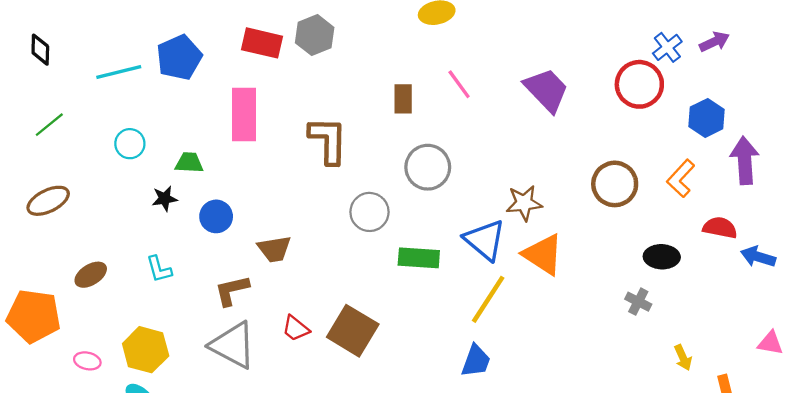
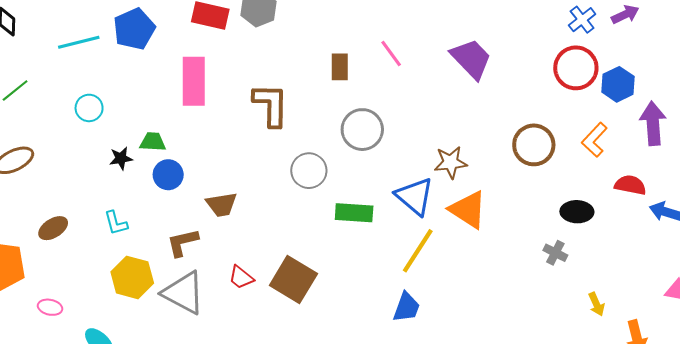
red circle: (639, 84) -> (576, 68), moved
green trapezoid: (189, 163) -> (153, 142), moved
yellow hexagon: (146, 350) -> (132, 277), moved

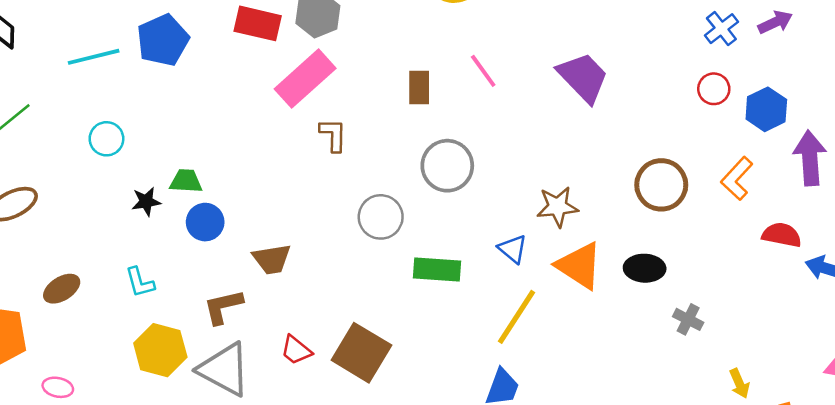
red circle: (576, 68) -> (714, 89), size x0.6
pink rectangle: (194, 81) -> (305, 79), moved, turned 48
brown L-shape: (271, 105) -> (333, 135), size x0.6
blue triangle: (415, 196) -> (513, 249), size x0.6
black ellipse: (577, 212) -> (645, 268), moved

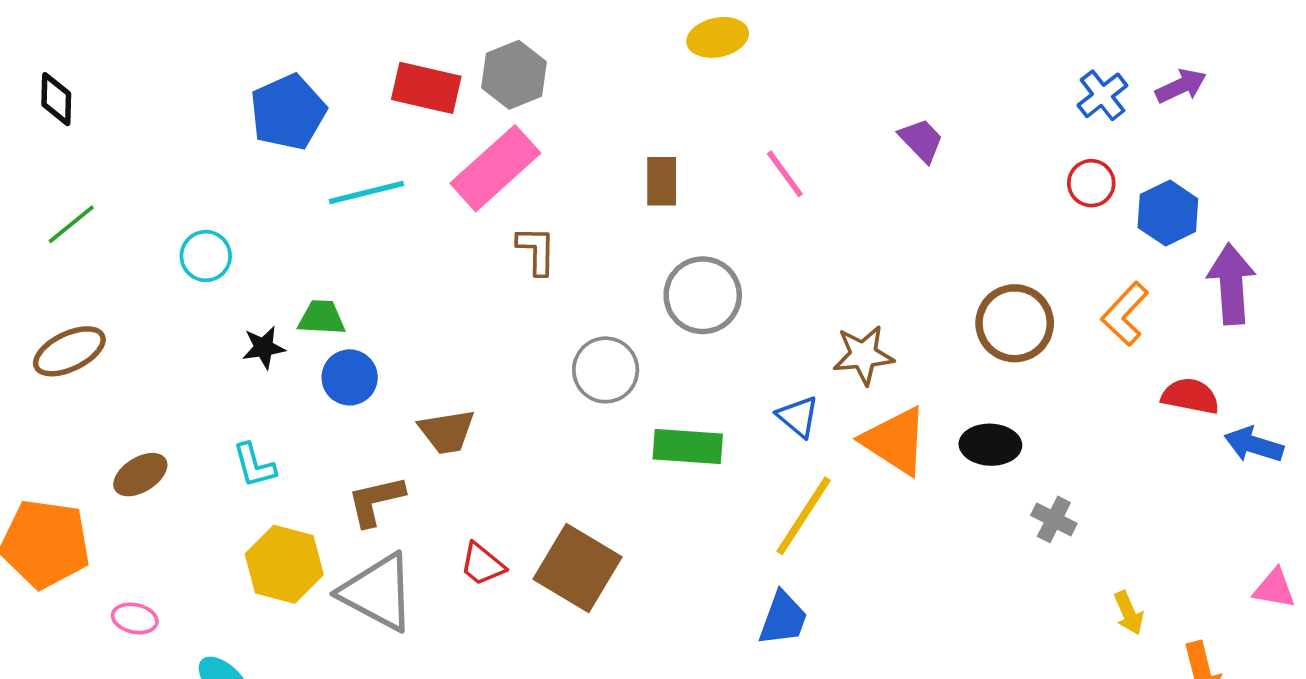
cyan line: (94, 57) -> (366, 192), moved
pink line: (483, 71) -> (785, 174), moved
purple trapezoid: (583, 77) -> (921, 140), moved, size x0.6

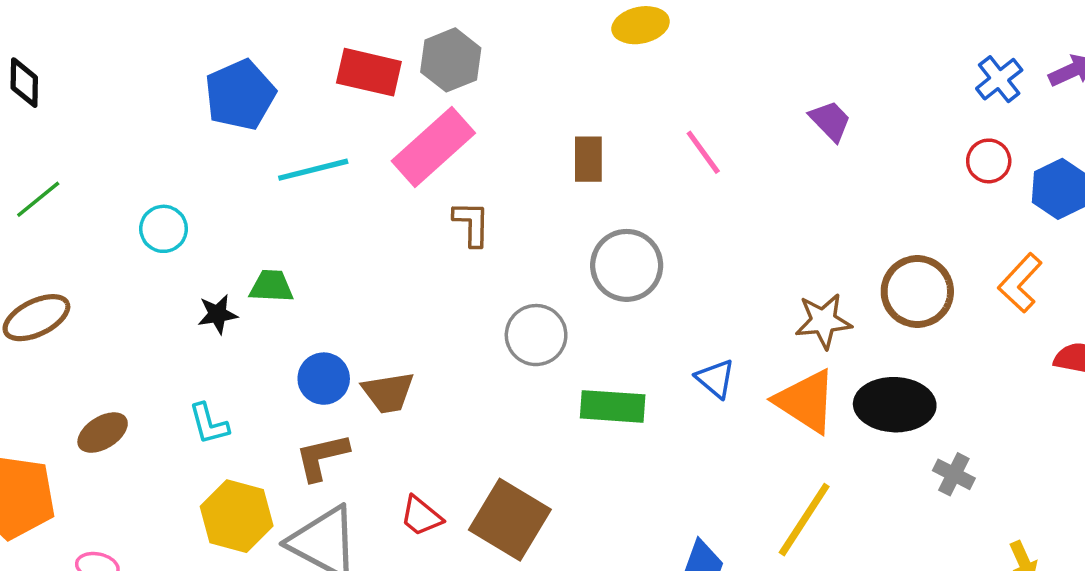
brown star: (863, 355) -> (823, 321), moved
blue circle: (350, 377) -> (324, 379), moved
black ellipse: (990, 445) -> (895, 405), size x1.4
yellow line: (804, 516) -> (804, 520), moved

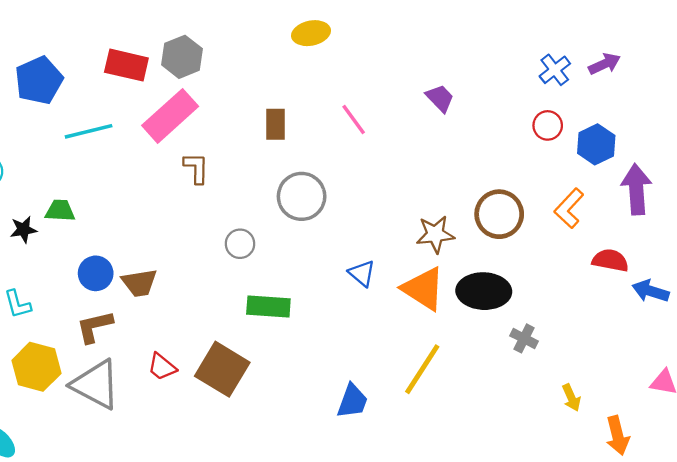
gray circle: (536, 335) -> (240, 244), size x0.7
green rectangle: (613, 406) -> (268, 306), moved

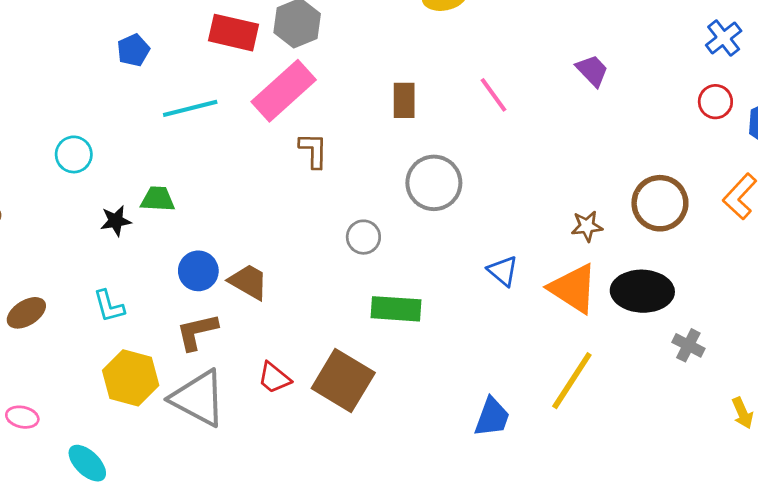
blue pentagon: (39, 80) -> (133, 50), size x0.6
brown star: (435, 234) -> (587, 226), size x0.7
brown trapezoid: (139, 283) -> (248, 282), turned -141

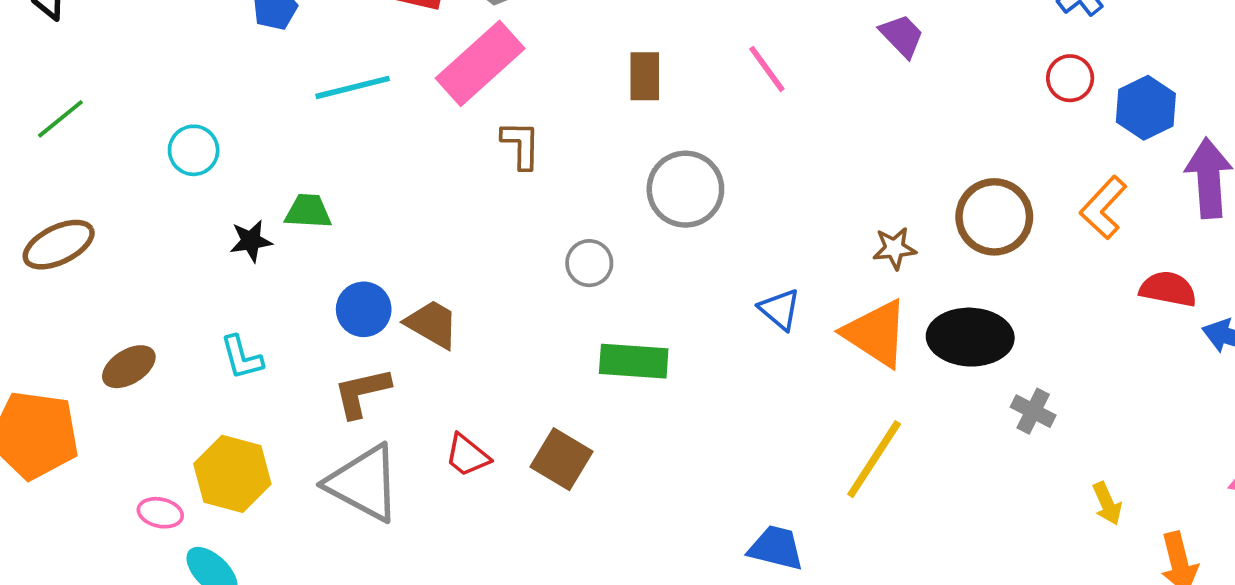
yellow hexagon: (131, 378) -> (232, 474), moved
brown square: (343, 381) -> (562, 459), size x0.7
pink ellipse: (22, 417) -> (160, 513), moved
blue trapezoid: (492, 417) -> (776, 548), moved, turned -96

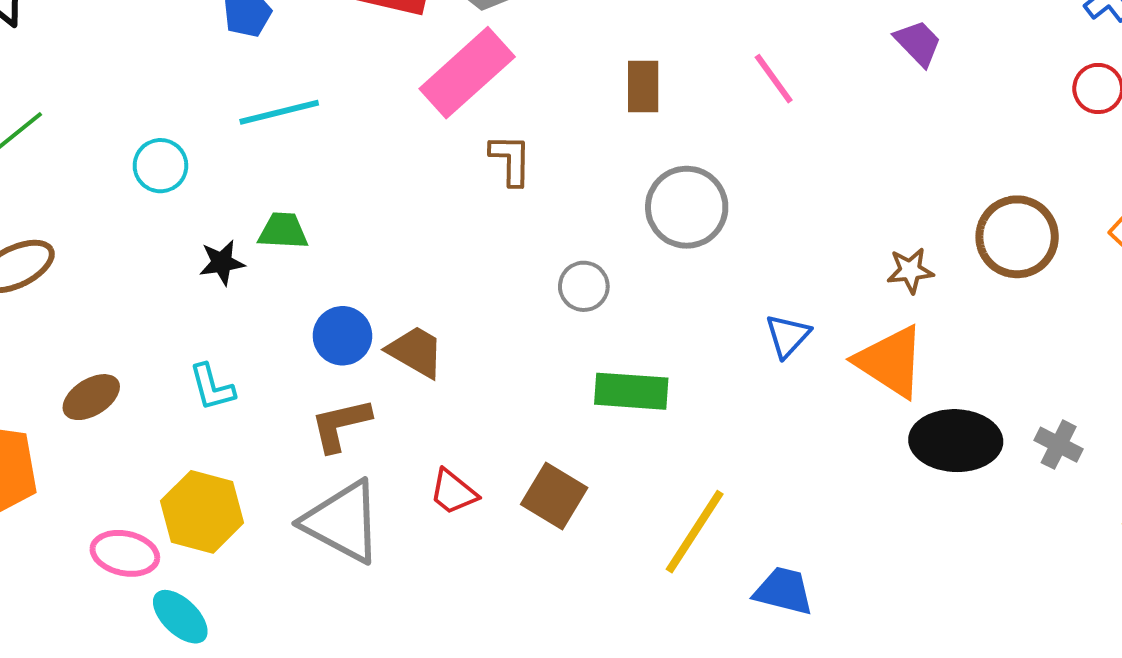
cyan line: (353, 87) -> (279, 112), moved
blue triangle: (780, 309) -> (788, 336), turned 33
black ellipse: (970, 337) -> (956, 441), moved
yellow line: (874, 459) -> (695, 532), moved
pink ellipse: (160, 513) -> (125, 553), size x1.4

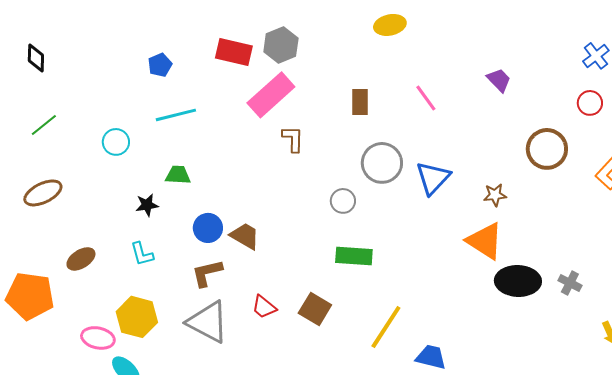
brown circle: (1017, 237) -> (547, 149), moved
black star: (222, 263) -> (147, 205), moved
gray circle: (584, 286) -> (343, 201), moved
blue triangle: (788, 336) -> (433, 178), moved, size x1.5

